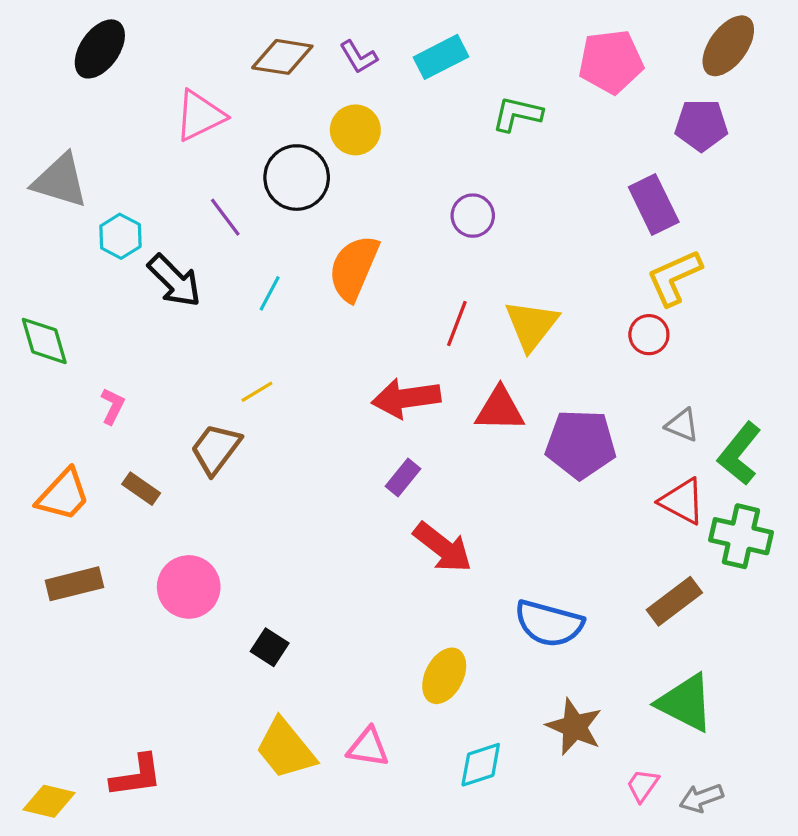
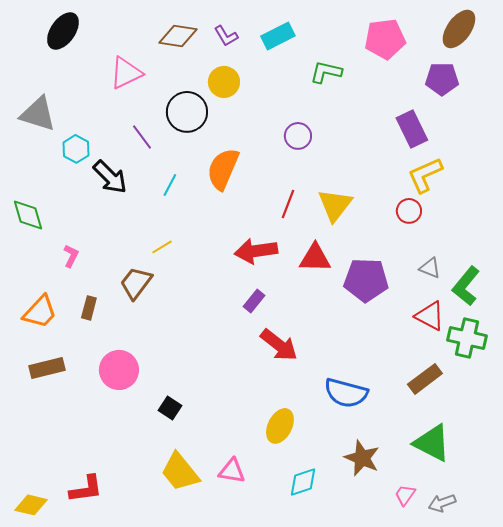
brown rectangle: (141, 489) -> (89, 308), turned 70

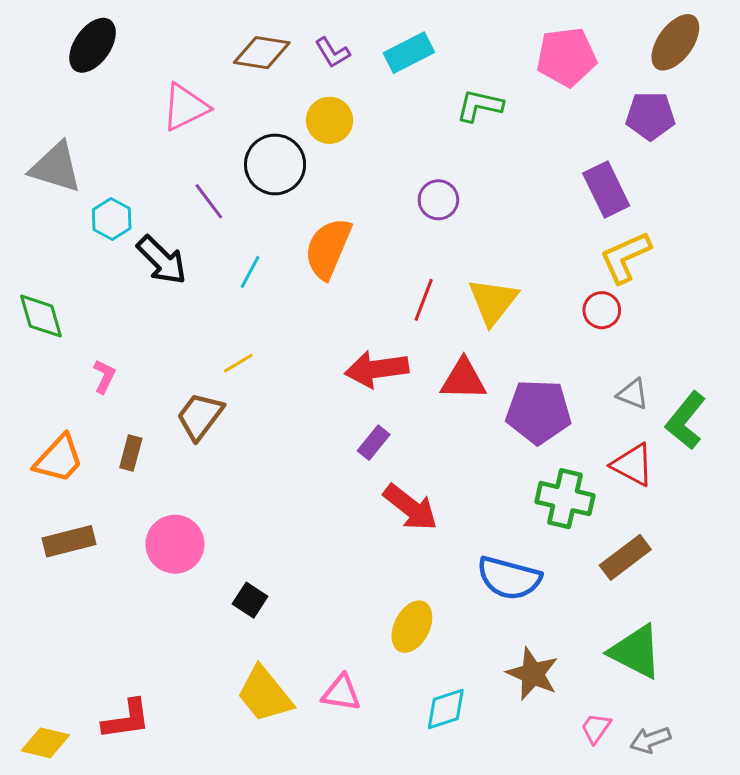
green cross: (467, 338) -> (565, 499), moved

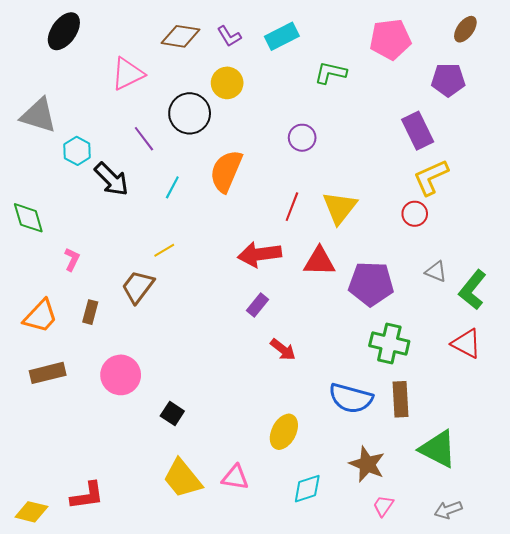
brown ellipse: (675, 42) -> (465, 29), size x0.7
red triangle: (633, 465) -> (466, 344), moved
red arrow: (410, 507) -> (283, 350), size x0.7
brown rectangle: (625, 557) -> (400, 399), moved, turned -56
pink trapezoid: (596, 728) -> (383, 506), moved

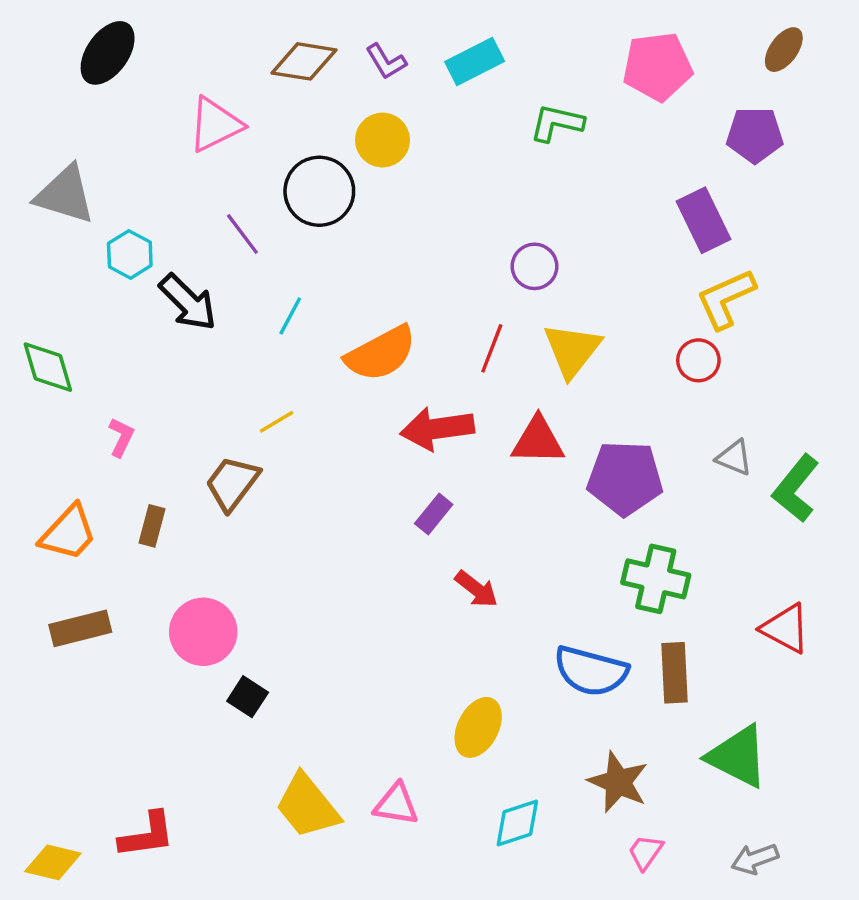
purple circle: (302, 138) -> (534, 266), moved
orange semicircle: (226, 171) -> (381, 353), moved, turned -141
red triangle: (466, 344) -> (786, 628), moved
black square: (172, 413) -> (248, 697), moved

